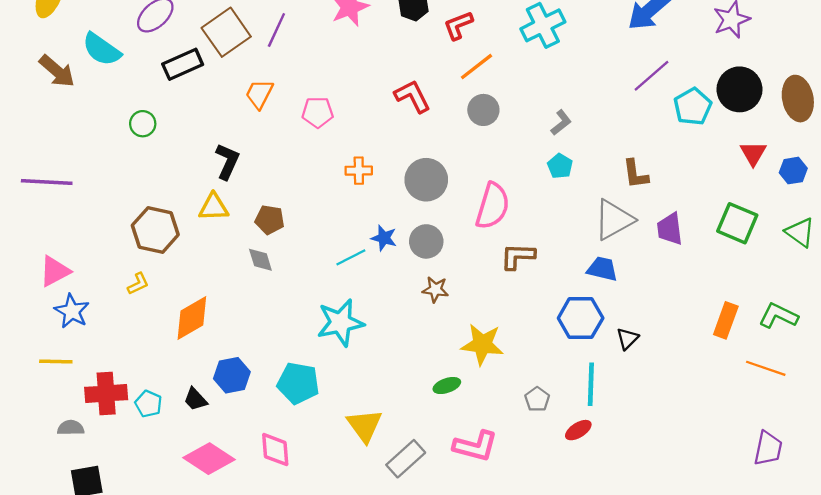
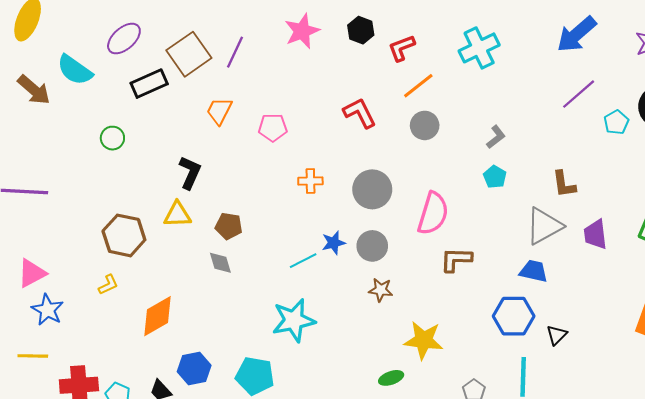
cyan pentagon: (693, 107) -> (616, 122), size x0.7
blue star: (384, 238) -> (333, 243), turned -30

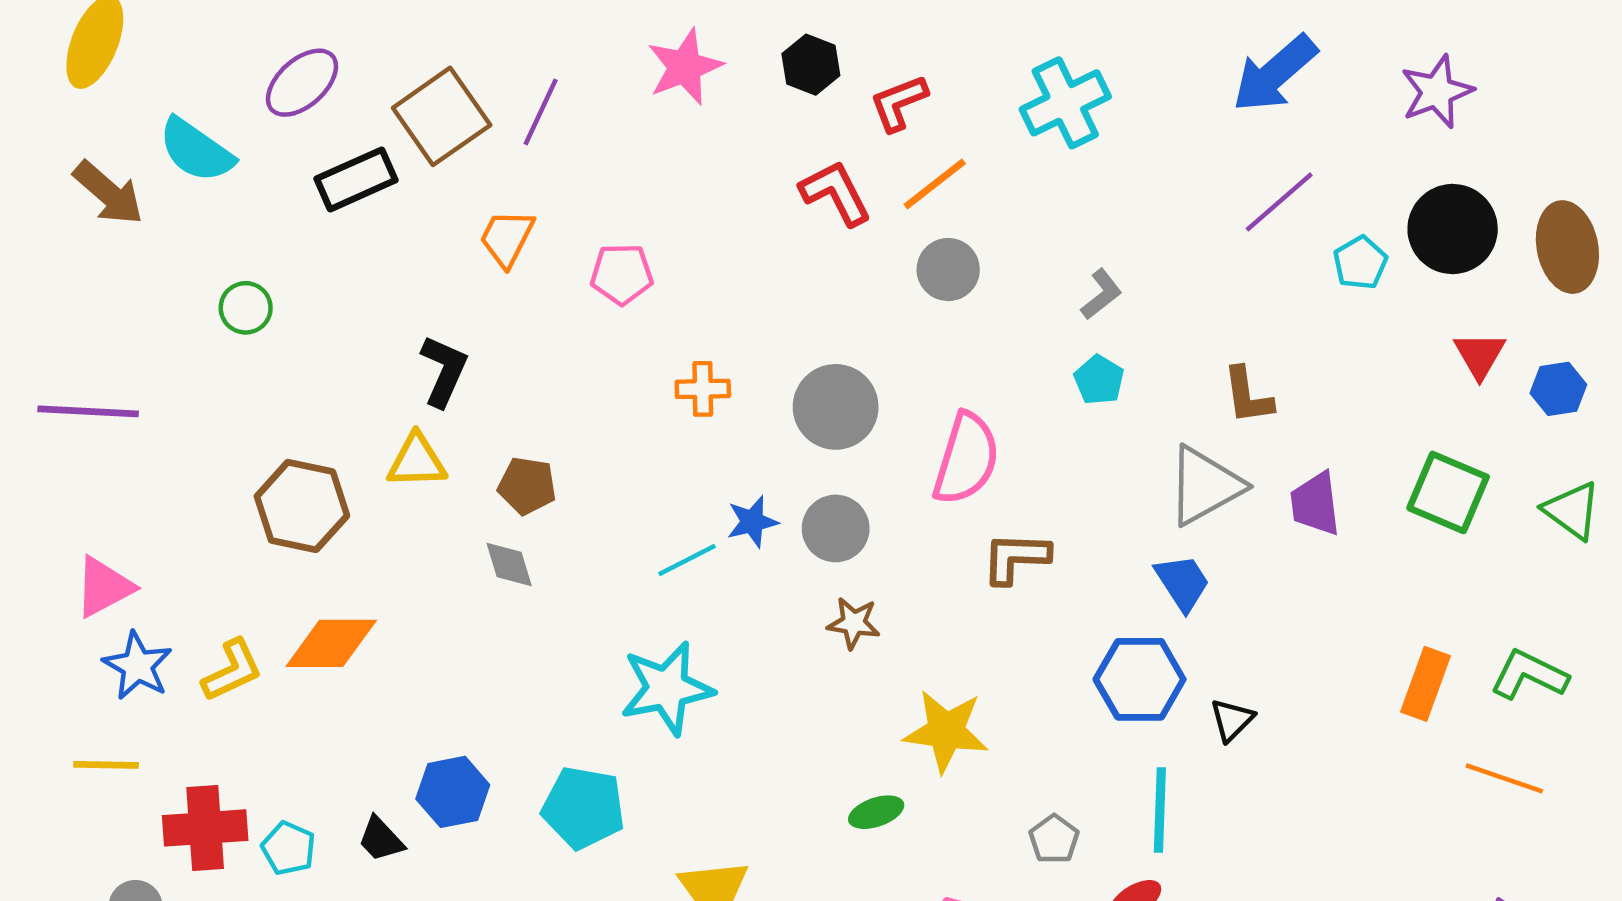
red L-shape: (360, 113) -> (836, 193), moved
green circle: (112, 138) -> (246, 308), moved
blue trapezoid: (534, 271) -> (1182, 583), turned 44
yellow L-shape: (108, 285) -> (232, 670), moved, size x1.4
orange diamond: (157, 316) -> (331, 643), moved, turned 30

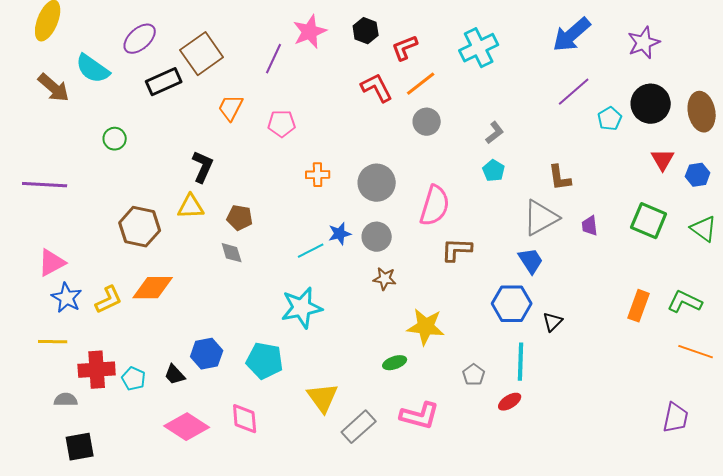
purple line: (541, 112) -> (274, 59), moved
purple trapezoid: (1315, 504) -> (590, 226), size x0.7
orange line: (1504, 778) -> (696, 352), moved

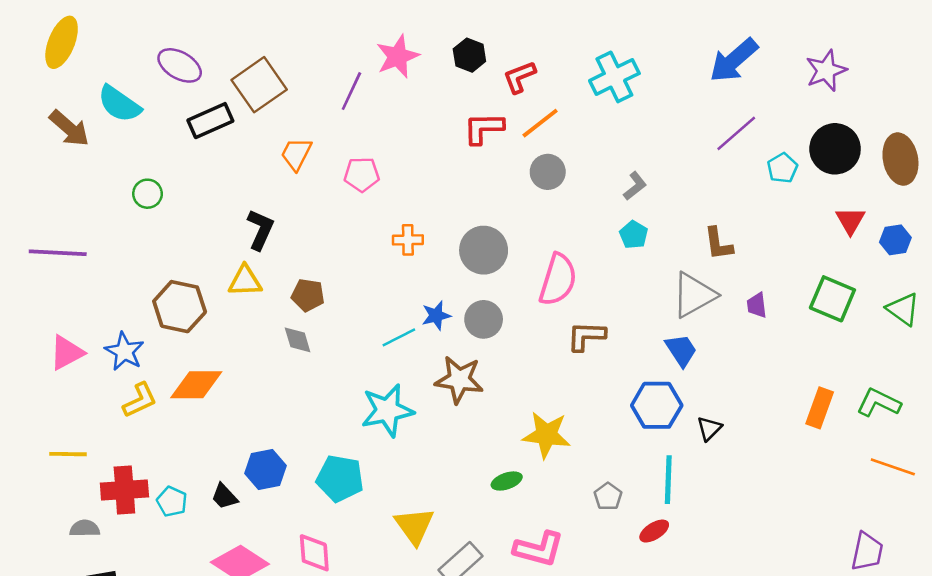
purple ellipse: (140, 39) -> (180, 65), turned 72
red L-shape: (377, 88) -> (484, 128), turned -64
brown star: (385, 279) -> (459, 380), moved, size x1.6
blue star: (67, 298) -> (124, 351), moved

